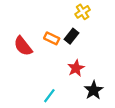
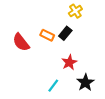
cyan line: (49, 96) -> (53, 86), moved

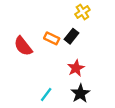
black star: (85, 83) -> (80, 93), moved
cyan line: (53, 86) -> (46, 94), moved

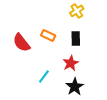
black rectangle: (71, 36) -> (76, 39), moved, turned -40
cyan line: (46, 94) -> (44, 76), moved

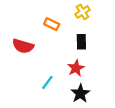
orange rectangle: (48, 35) -> (52, 24), moved
red semicircle: (21, 43) -> (23, 46), turned -36

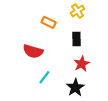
red semicircle: (23, 46) -> (33, 51), moved
red star: (76, 68) -> (82, 64), moved

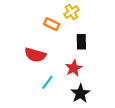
yellow cross: (78, 11) -> (71, 12), moved
red star: (82, 64) -> (74, 68), moved

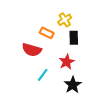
yellow cross: (71, 12) -> (65, 20), moved
orange rectangle: (52, 24) -> (47, 33), moved

